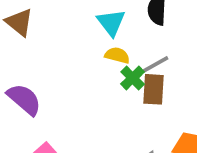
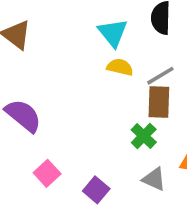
green cross: (133, 78) -> (144, 136), moved

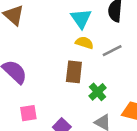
brown rectangle: (159, 102) -> (74, 72), moved
pink square: (47, 173) -> (28, 113), turned 30

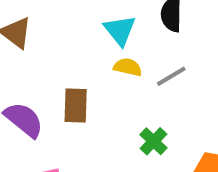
brown rectangle: (74, 72) -> (76, 105), moved

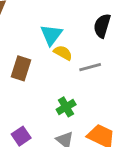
cyan triangle: (120, 30) -> (51, 35), moved

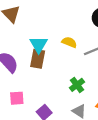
cyan triangle: (51, 35) -> (39, 45), moved

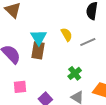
yellow semicircle: (69, 42) -> (67, 35), turned 40

